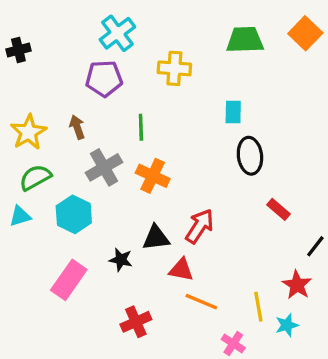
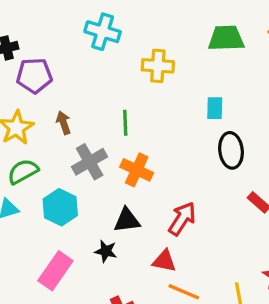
cyan cross: (117, 33) -> (103, 32), turned -36
purple pentagon: (104, 79) -> (34, 76), moved
black triangle: (156, 238) -> (127, 220), moved

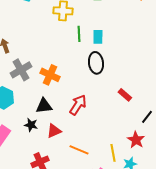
green line: (125, 123) -> (79, 34), moved
black ellipse: (231, 150) -> (96, 63), moved
red triangle: (164, 261) -> (54, 131), moved, turned -35

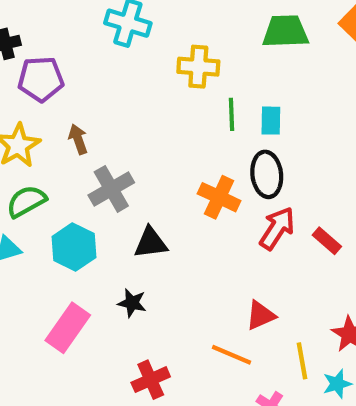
orange cross: (50, 75) -> (219, 197), moved
red arrow: (78, 105) -> (277, 228), moved
black triangle: (44, 106) -> (151, 243), moved
red triangle: (54, 131) -> (261, 315), moved

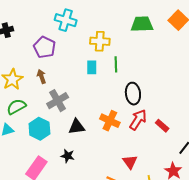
purple pentagon: (41, 79) -> (44, 47), moved, turned 30
cyan rectangle: (271, 121) -> (92, 67), moved
orange cross: (219, 197) -> (110, 121), moved
red triangle: (261, 315) -> (130, 162), turned -42

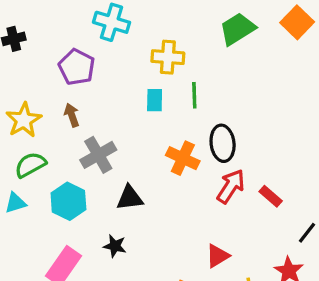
green trapezoid: (142, 24) -> (237, 29), turned -30
orange cross: (110, 121) -> (183, 158), moved
red triangle: (130, 162) -> (218, 256), turned 35

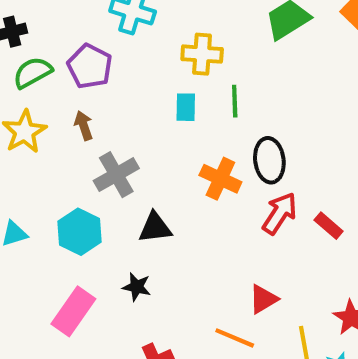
green semicircle: (30, 165) -> (33, 72), moved

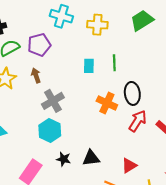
yellow cross: (202, 54) -> (97, 25), moved
purple pentagon: (90, 66) -> (39, 45), turned 30
black triangle: (155, 228) -> (91, 158), moved
cyan hexagon: (80, 232) -> (50, 131), moved

